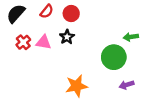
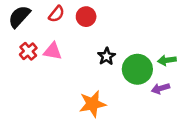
black star: (67, 37) -> (107, 56), moved
green arrow: (131, 37) -> (167, 60), moved
purple arrow: (127, 85) -> (160, 88), moved

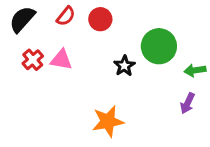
green circle: (137, 69) -> (159, 46), moved
purple arrow: (160, 88) -> (187, 103), turned -48

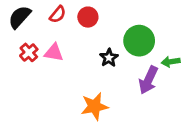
purple arrow: (187, 103) -> (148, 80), moved, size x1.5

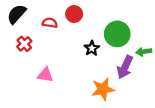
red semicircle: (58, 14) -> (50, 23), moved, turned -120
pink triangle: (54, 52) -> (45, 75), moved
orange star: (94, 106) -> (103, 89), moved

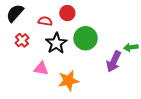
green circle: (117, 34) -> (86, 38), moved
black star: (92, 48) -> (56, 43), moved, size x1.5
orange star: (103, 89) -> (68, 81), moved

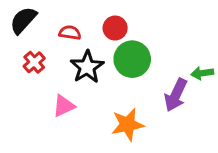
red circle: (67, 13) -> (115, 28), moved
pink triangle: (41, 69) -> (64, 106), turned -35
orange star: (68, 81) -> (128, 125), moved

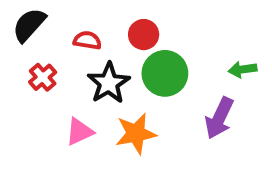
green arrow: (202, 73) -> (243, 69), moved
orange star: (128, 125) -> (136, 134), moved

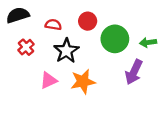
black semicircle: (29, 25) -> (18, 15), turned 30
green circle: (165, 73) -> (115, 39), moved

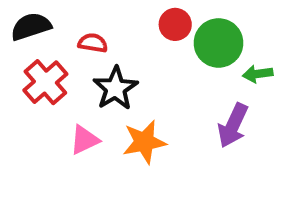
red circle: (88, 21) -> (175, 24), moved
green circle: (115, 39) -> (219, 43), moved
red cross: (26, 47) -> (45, 82), size x1.5

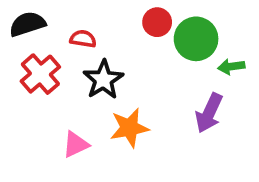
pink triangle: (85, 140) -> (76, 144), moved

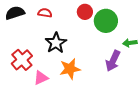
red semicircle: (83, 39) -> (45, 13), moved
green arrow: (231, 67) -> (130, 43), moved
red cross: (40, 74) -> (22, 60), moved

